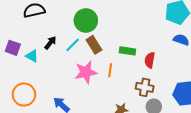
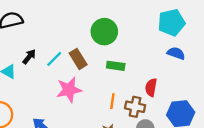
green circle: (86, 20) -> (104, 32), moved
red semicircle: (150, 60) -> (151, 87), moved
orange line: (110, 70) -> (112, 101), moved

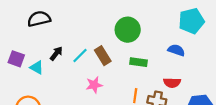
blue semicircle: (176, 53) -> (176, 50), moved
red semicircle: (151, 87) -> (172, 83), turned -98
pink star: (69, 90) -> (94, 85), size x0.7

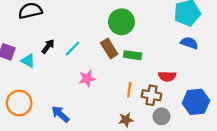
blue semicircle: (176, 50) -> (189, 43), moved
brown rectangle: (103, 56) -> (109, 49), moved

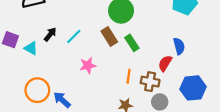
blue semicircle: (189, 43) -> (179, 46), moved, turned 56
green rectangle: (133, 55) -> (132, 43), turned 49
red semicircle: (167, 76) -> (165, 63), turned 119
orange circle: (19, 103) -> (37, 90), moved

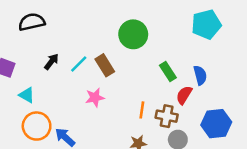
brown rectangle: (109, 36) -> (105, 65), moved
green rectangle: (132, 43) -> (168, 72), moved
cyan triangle: (31, 48) -> (27, 95), moved

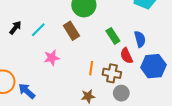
brown rectangle: (105, 65) -> (71, 31), moved
red semicircle: (184, 95) -> (126, 56), turned -56
blue hexagon: (216, 124) -> (153, 66), moved

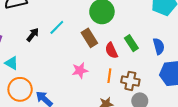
cyan line: (38, 30) -> (57, 27), moved
red semicircle: (126, 56) -> (111, 50), moved
pink star: (52, 58) -> (80, 70), moved

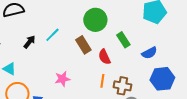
green rectangle: (131, 43) -> (123, 40), moved
blue semicircle: (159, 46) -> (149, 53), turned 77
pink star: (80, 70) -> (62, 79), moved

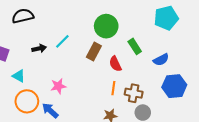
black arrow: (29, 42) -> (39, 48), turned 40
brown rectangle: (83, 45) -> (94, 52), turned 60
pink star: (62, 79) -> (58, 86), moved

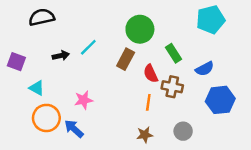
brown cross: (134, 93) -> (172, 87), moved

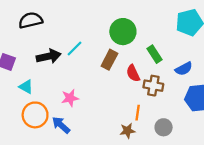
black arrow: (61, 56) -> (49, 56), size x1.5
orange line: (148, 102) -> (138, 113), moved

